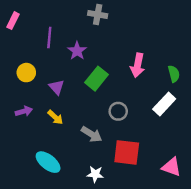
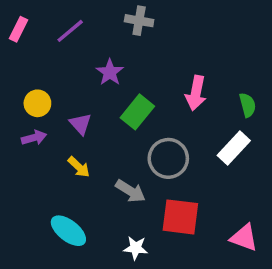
purple line: (49, 37) -> (70, 31), moved, turned 45
purple arrow: (24, 111) -> (34, 138), moved
gray circle: (118, 111) -> (168, 158), size x1.5

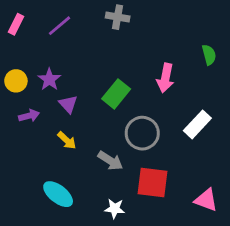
purple star: (110, 72) -> (49, 79), moved
yellow circle: (37, 103) -> (16, 81), moved
green semicircle: (248, 105) -> (209, 55), moved

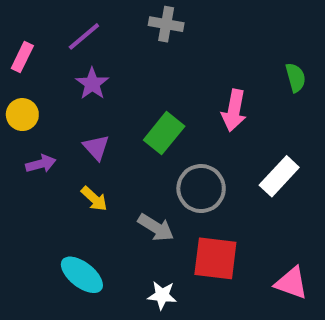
pink rectangle: (16, 24) -> (22, 57), moved
purple star: (49, 79) -> (92, 84), moved

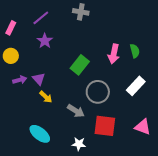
green semicircle: (296, 78) -> (135, 51), moved
purple triangle: (96, 147) -> (39, 79), moved
pink triangle: (291, 283) -> (143, 127), moved

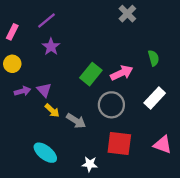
gray cross: (81, 12) -> (127, 14), moved, turned 35
pink arrow: (114, 54) -> (122, 73), moved, turned -126
gray arrow: (76, 111) -> (76, 121), moved

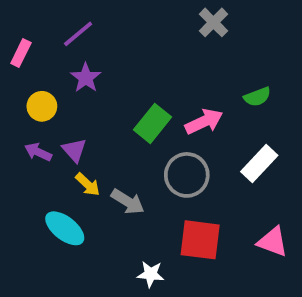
green semicircle: (154, 58) -> (257, 97), turned 84
yellow circle: (12, 64) -> (42, 106), moved
purple arrow: (23, 91) -> (38, 152), turned -140
cyan ellipse: (45, 153) -> (65, 228), moved

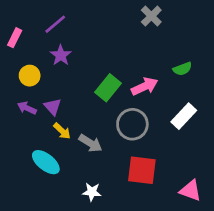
pink triangle: (273, 242) -> (191, 191), moved
white star: (151, 274) -> (92, 192), moved

